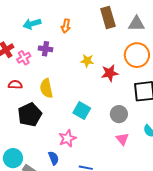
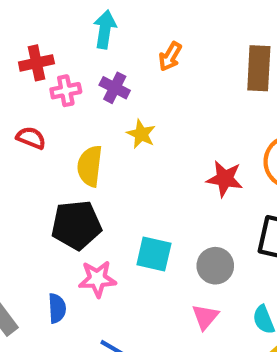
cyan arrow: (32, 24) -> (105, 29), turned 96
yellow star: (87, 61) -> (141, 134), moved
cyan square: (82, 110) -> (154, 254), moved, turned -36
black pentagon: (30, 115) -> (76, 225), moved

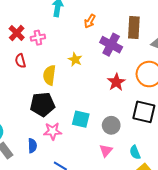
red cross: (36, 63) -> (17, 33), moved, turned -35
purple cross: (115, 88) -> (111, 45), moved, size x1.5
red semicircle: (31, 138) -> (20, 61), turned -128
red star: (225, 179) -> (116, 82), turned 30

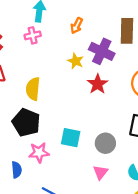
pink cross: (38, 38) -> (33, 35), moved
yellow star: (75, 60) -> (76, 61), moved
red star: (116, 82) -> (98, 84), moved
black pentagon: (42, 104) -> (26, 122), turned 30

